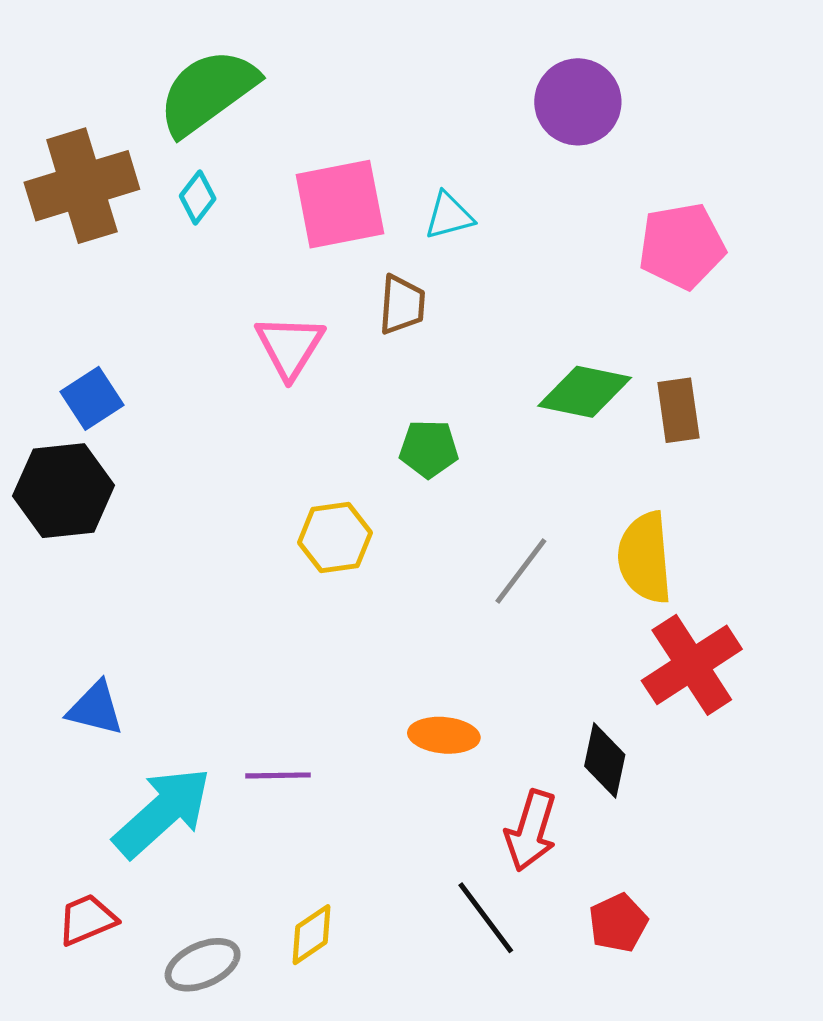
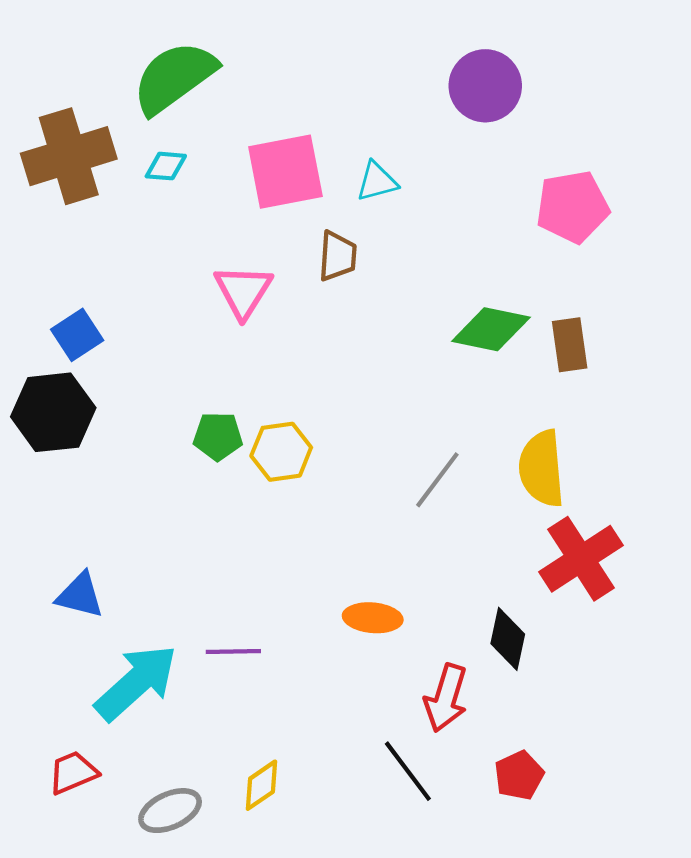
cyan diamond: (198, 197) -> (166, 166), turned 57
green pentagon: (429, 449) -> (218, 436), moved

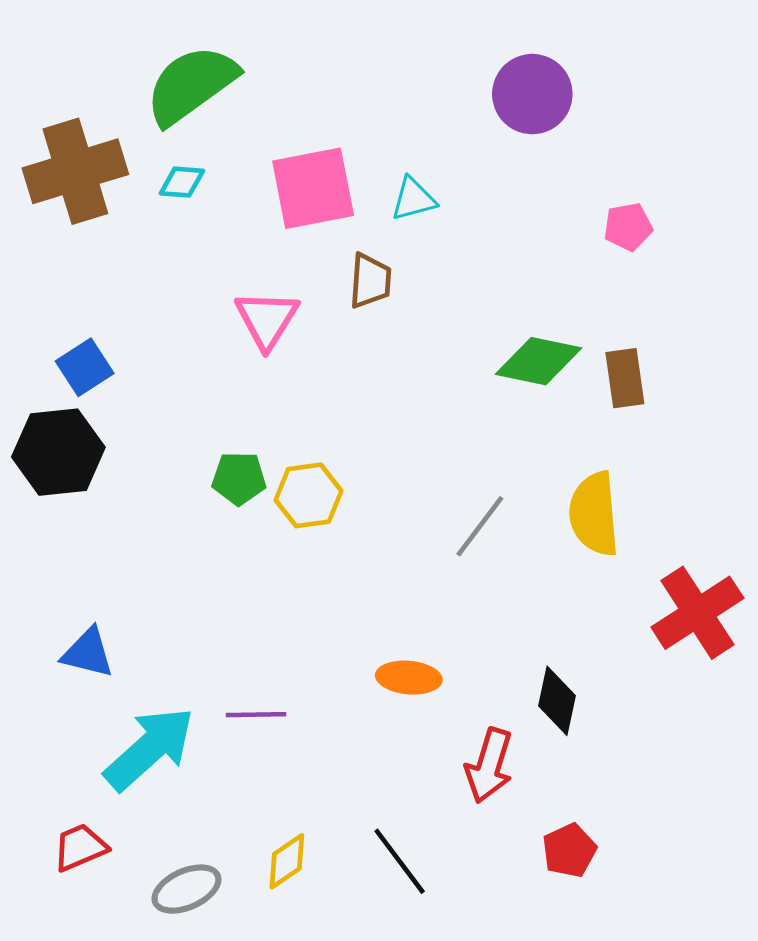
pink pentagon: (573, 207) -> (628, 227), size x0.6
red cross: (581, 559) -> (697, 613), moved
black line: (408, 771) -> (400, 861), moved

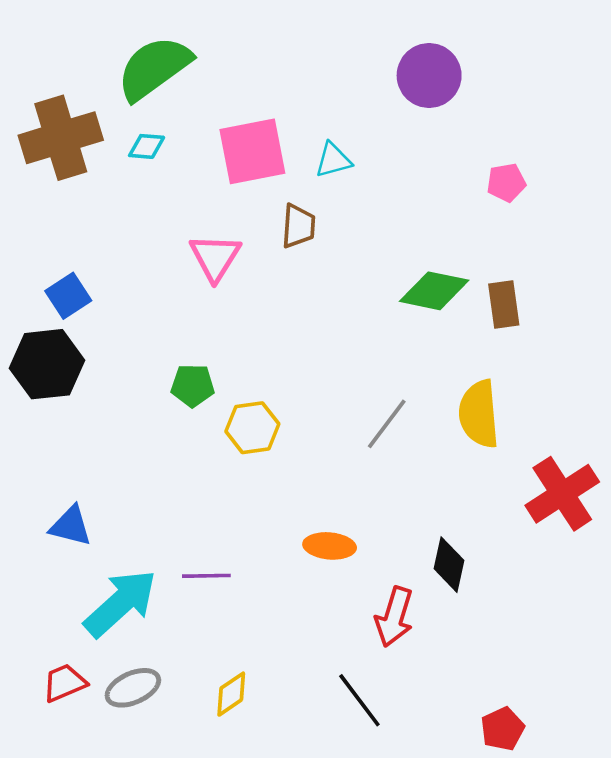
yellow hexagon: (308, 495) -> (252, 428), moved
red pentagon: (569, 850) -> (503, 729), moved
black line: (400, 861) -> (359, 700), moved
gray ellipse: (187, 889) -> (133, 688), moved

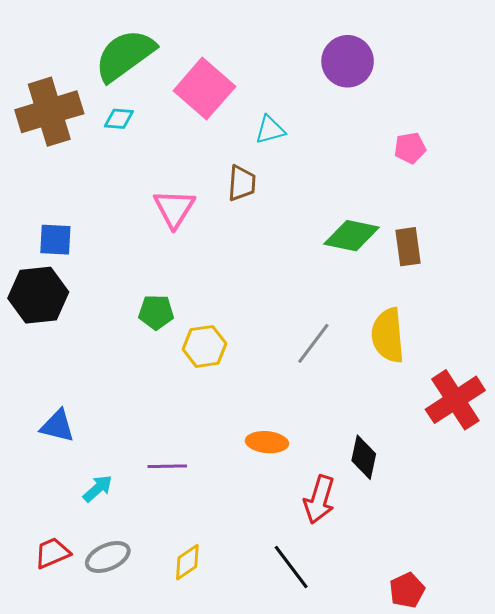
pink square: (252, 151) -> (204, 89), moved, turned -38
blue square: (68, 296) -> (55, 240), turned 36
cyan arrow: (120, 603) -> (98, 488), size x0.5

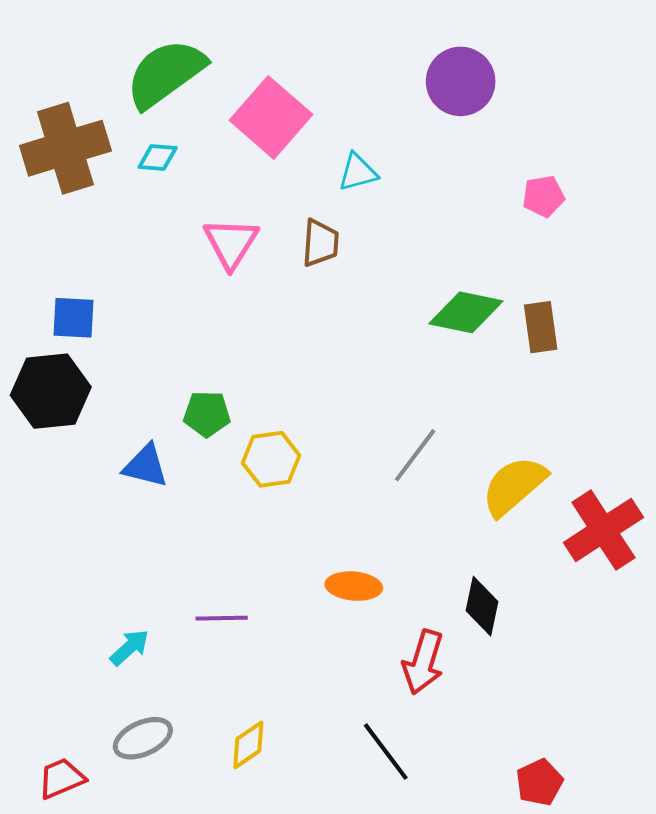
pink triangle: (174, 208) -> (231, 243), moved
yellow semicircle: (388, 335) -> (514, 486), moved, turned 54
blue triangle: (57, 426) -> (146, 466), moved
red trapezoid: (52, 553) -> (61, 778), moved

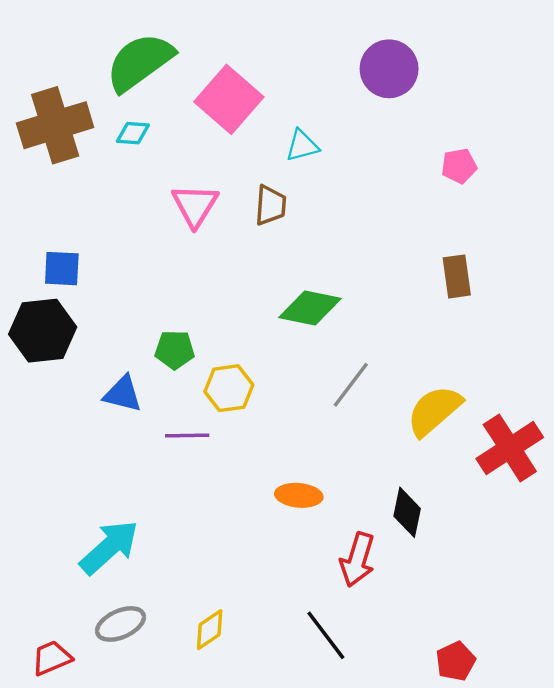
green diamond: (466, 312) -> (310, 308), moved
purple line: (222, 618) -> (187, 436), moved
cyan arrow: (129, 647) -> (109, 547), size x1.8

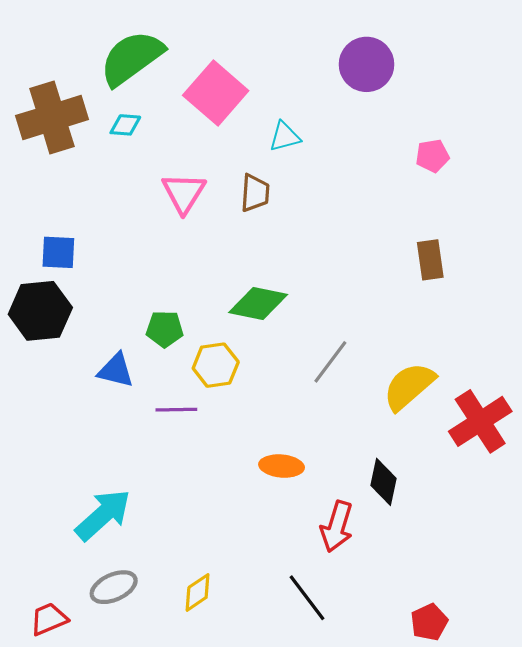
green diamond: (310, 308) -> (258, 303), moved

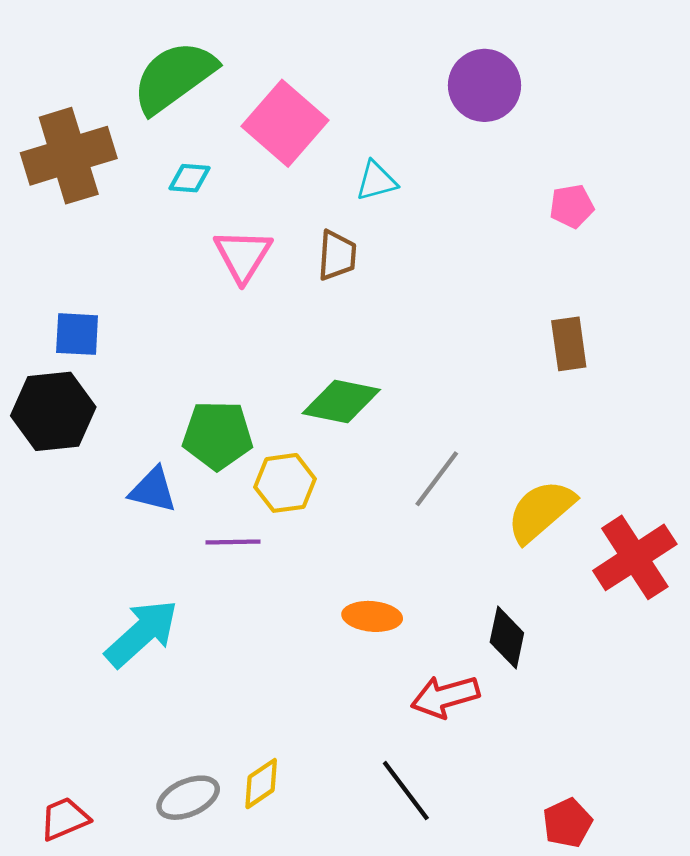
cyan diamond: (125, 125) -> (190, 178), moved
green pentagon: (165, 329) -> (218, 435), size x1.4
cyan arrow: (103, 515) -> (142, 633), moved
red arrow: (337, 527) -> (445, 696), turned 57
gray ellipse: (114, 587) -> (188, 798), moved

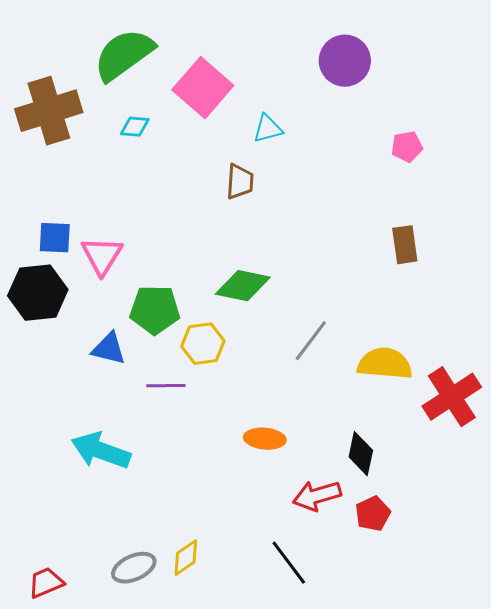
pink triangle: (243, 255) -> (102, 256), moved
yellow semicircle: (541, 511) -> (385, 364), turned 46
cyan arrow: (142, 633) -> (101, 451), turned -118
red pentagon: (567, 823) -> (373, 514), moved

